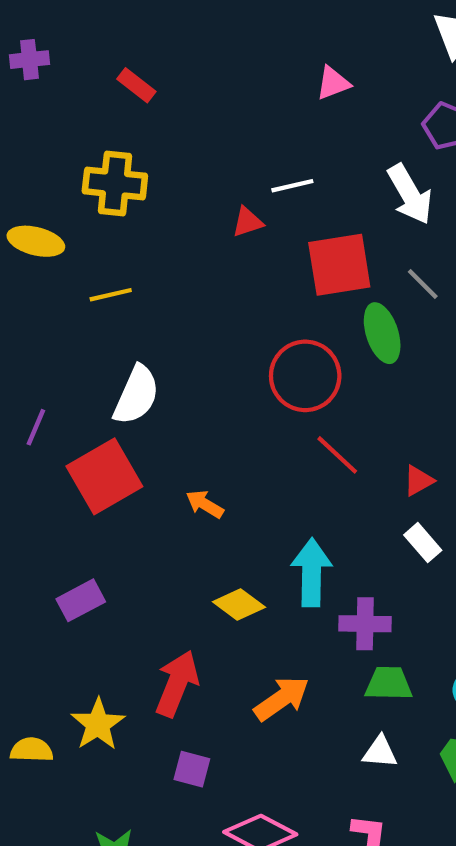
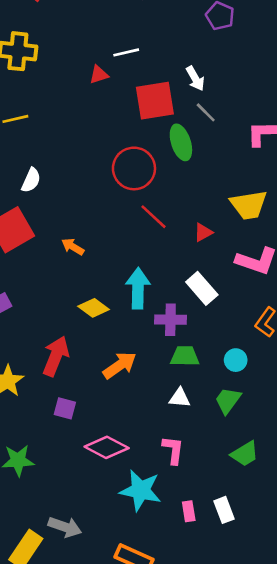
white arrow: (410, 194) -> (195, 79), moved, size x0.7
white semicircle: (136, 395) -> (31, 180), size x0.7
white rectangle: (423, 543) -> (202, 288), moved, size x1.4

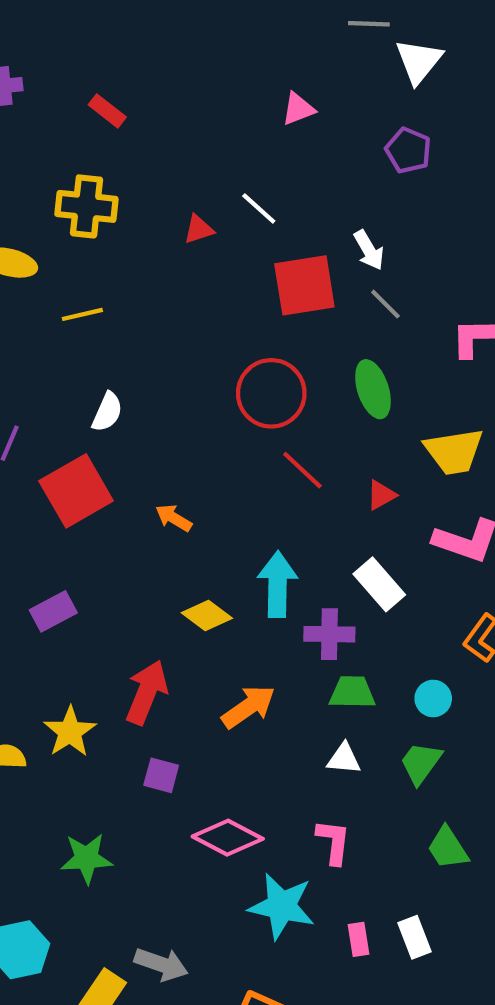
white line: (126, 52) -> (259, 209), turned 55
red triangle: (99, 75) -> (199, 229), moved
green ellipse: (181, 142) -> (373, 389), moved
green trapezoid: (245, 454) -> (448, 848), turned 88

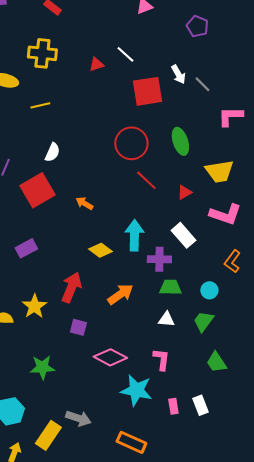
gray line: (385, 304) -> (202, 84), moved

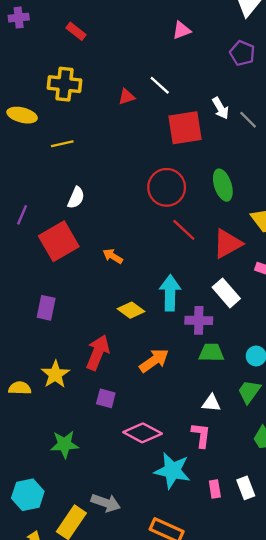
red triangle: (184, 192) -> (227, 244), size x1.8
purple rectangle: (26, 248) -> (46, 308), turned -50
white triangle: (166, 319) -> (211, 403), moved

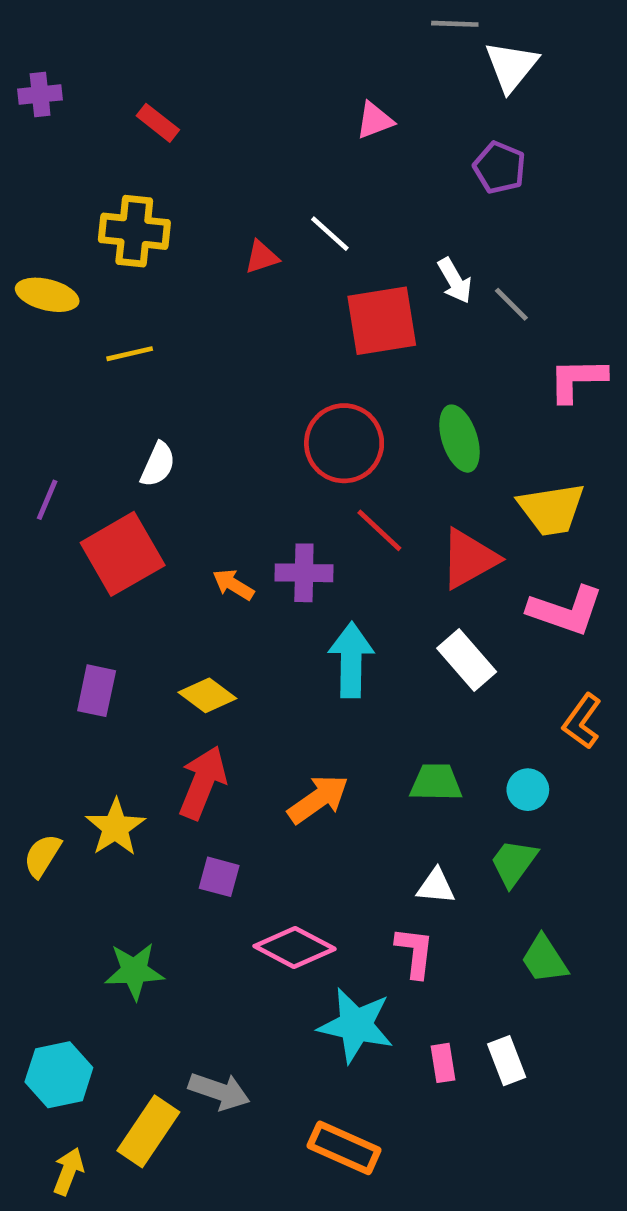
yellow diamond: (131, 310) -> (207, 695), moved
purple cross: (199, 320) -> (304, 573), moved
yellow semicircle: (20, 388) -> (42, 856), turned -60

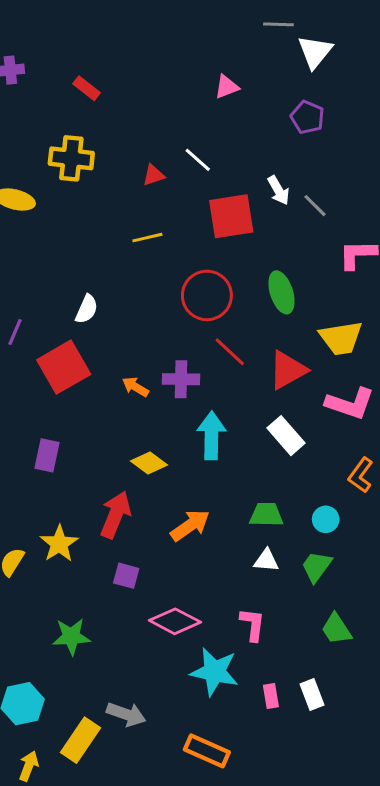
yellow line: (130, 354) -> (147, 238), moved
yellow diamond: (207, 695) -> (149, 463), moved
white triangle: (436, 886) -> (266, 560), moved

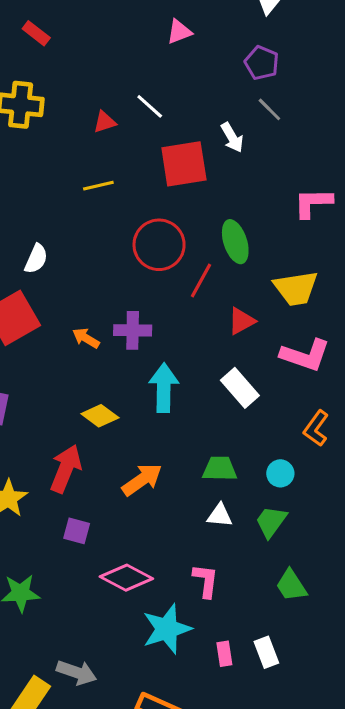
gray line: (315, 206) -> (269, 109), moved
red line: (230, 352) -> (201, 281), moved, turned 76
red triangle: (288, 370) -> (241, 321), size x0.7
cyan star: (215, 672) -> (167, 629), turned -30

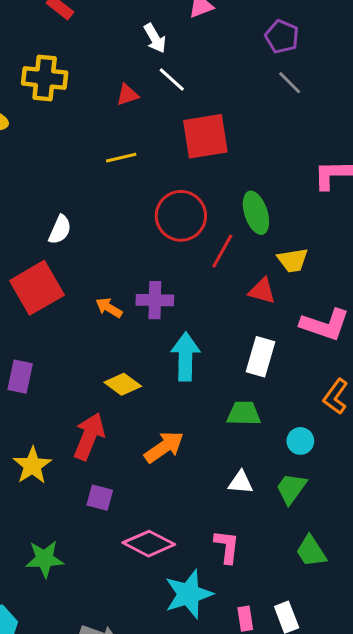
white arrow: (232, 137) -> (155, 38), moved
yellow trapezoid: (296, 288) -> (293, 260), moved, size x0.7
red triangle: (241, 321) -> (262, 291), turned 44
white rectangle: (240, 388) -> (261, 357), turned 57
green trapezoid: (220, 469) -> (244, 413), moved

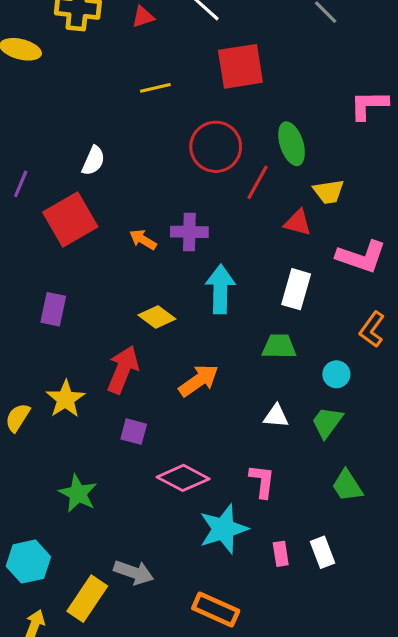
red triangle: (127, 95) -> (143, 17), moved
green star: (45, 559) -> (78, 493), turned 30

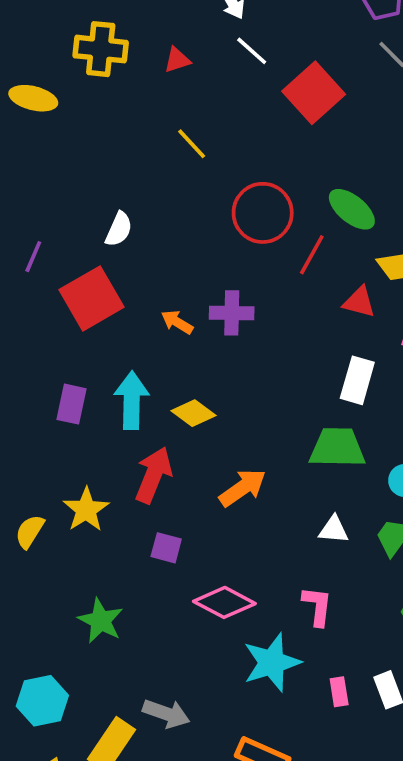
red square: (240, 66) -> (314, 93), moved, turned -33
yellow line: (155, 88) -> (192, 144), turned 60
green ellipse: (292, 144) -> (352, 209), turned -33
cyan arrow: (220, 289) -> (132, 400), moved
green trapezoid: (279, 346) -> (337, 448), size x1.4

